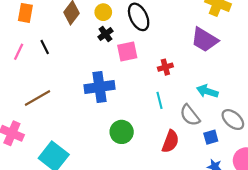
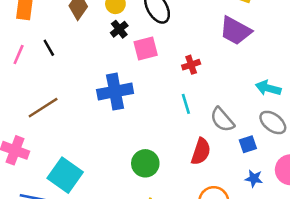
cyan arrow: (207, 91) -> (268, 88), moved
green circle: (122, 132) -> (145, 163), moved

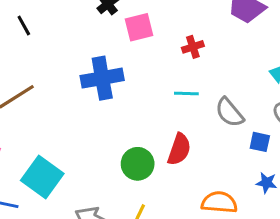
cyan line: (186, 104) -> (186, 93), turned -72
blue square: (248, 144) -> (260, 142), turned 30
red semicircle: (201, 151) -> (179, 149), moved

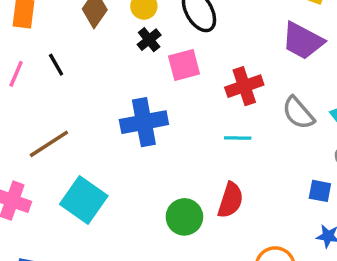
red cross: (193, 47) -> (244, 86), size x1.5
gray semicircle: (230, 113) -> (298, 113), moved
cyan square: (42, 177) -> (84, 200), moved

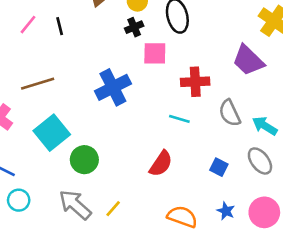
blue cross: (144, 122) -> (113, 87), turned -32
blue square: (320, 191) -> (219, 167), moved
green circle: (184, 217) -> (84, 160), moved

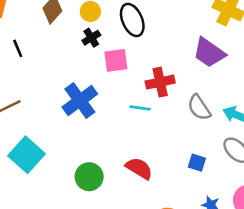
cyan line: (179, 119) -> (140, 108), moved
green circle: (84, 160) -> (89, 177), moved
red semicircle: (161, 164) -> (139, 168), turned -84

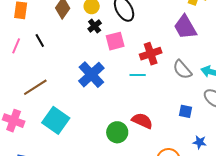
purple trapezoid: (209, 53) -> (185, 27), turned 32
green circle: (89, 177) -> (117, 132), moved

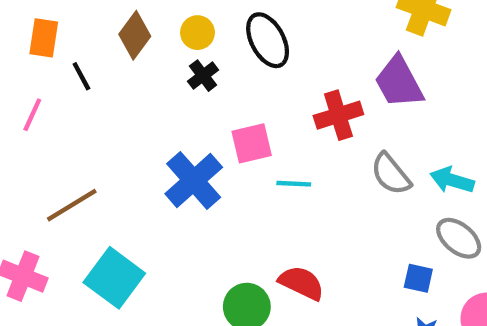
black line: (40, 41) -> (81, 76), moved
pink square: (115, 41) -> (252, 143), moved
red cross: (151, 54) -> (338, 115), moved
blue square: (185, 111) -> (418, 278), moved

